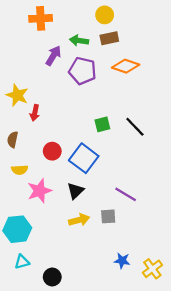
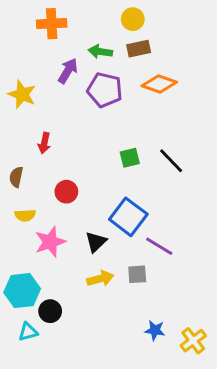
yellow star: (17, 95) -> (22, 94), moved
blue square: (84, 158) -> (128, 217), moved
black circle: (52, 277) -> (50, 311), moved

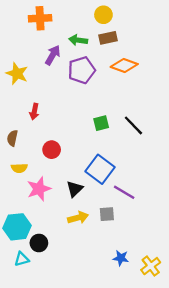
purple pentagon: (105, 90) -> (82, 70), turned -30

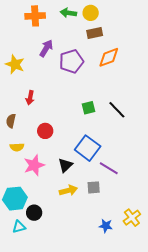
green arrow: (78, 40) -> (68, 13), moved
orange diamond: (124, 65) -> (109, 57), turned -40
yellow cross: (151, 266) -> (132, 218), moved

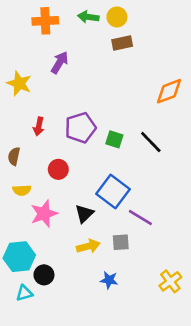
orange diamond: (109, 57) -> (169, 91), moved
purple pentagon: (71, 61) -> (80, 128), moved
green square: (89, 108) -> (114, 139), turned 32
blue star: (106, 226) -> (109, 280), moved

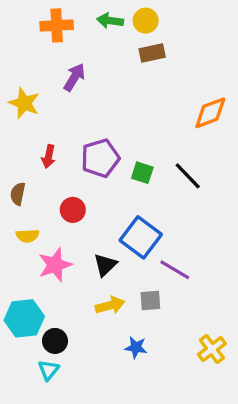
cyan triangle: (24, 293) -> (49, 370), moved, turned -36

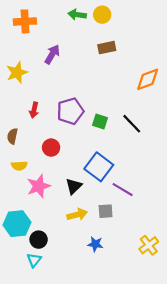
orange cross: (57, 25) -> (25, 21), moved
brown rectangle: (152, 53) -> (107, 48), moved
yellow star: (24, 103) -> (17, 73), turned 30

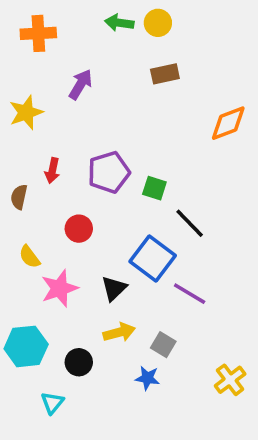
black line: (132, 124) -> (190, 223), moved
brown semicircle: (12, 136) -> (19, 197), moved
yellow semicircle: (19, 166) -> (30, 257), turned 56
gray square: (106, 211) -> (163, 345), moved, turned 35
black circle: (39, 240) -> (79, 362), moved

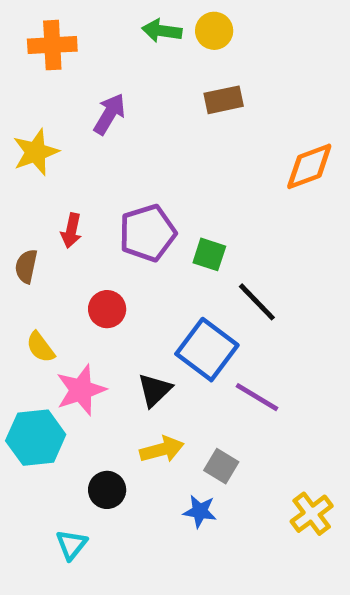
cyan hexagon: (26, 346) -> (36, 438), moved

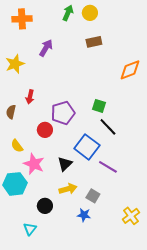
green arrow: (162, 31) -> (68, 13), turned 105
purple pentagon: (147, 233) -> (63, 113), moved
green square: (209, 254) -> (99, 106), moved
pink star: (81, 390) -> (34, 164), turned -30

